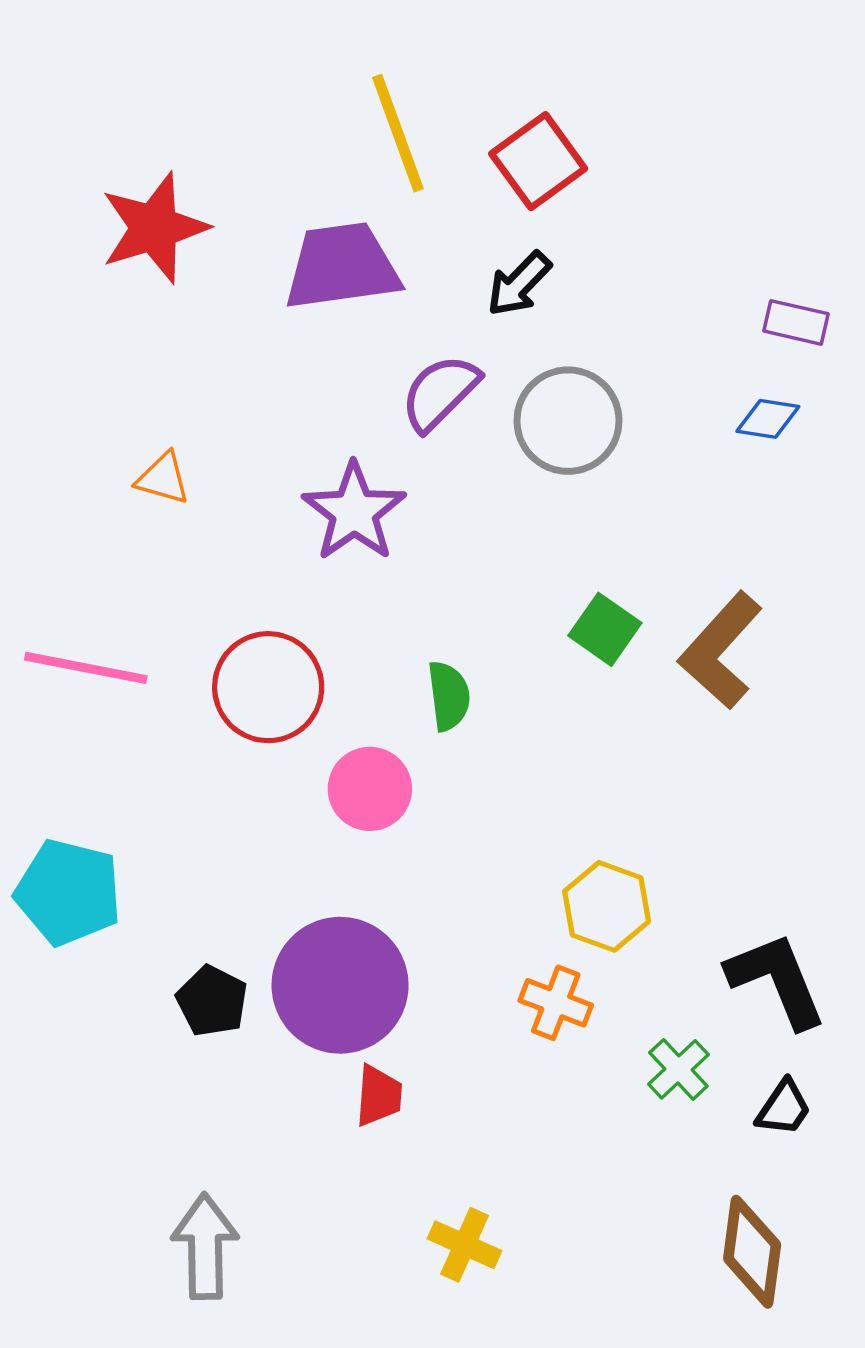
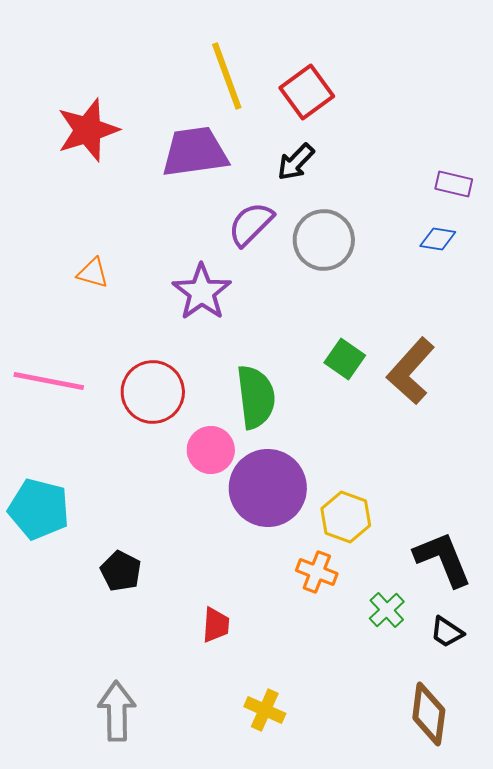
green semicircle: (449, 696) -> (256, 397), size x1.6
purple circle: (340, 985) -> (268, 488), moved
black trapezoid: (784, 1108) -> (447, 632), turned 90

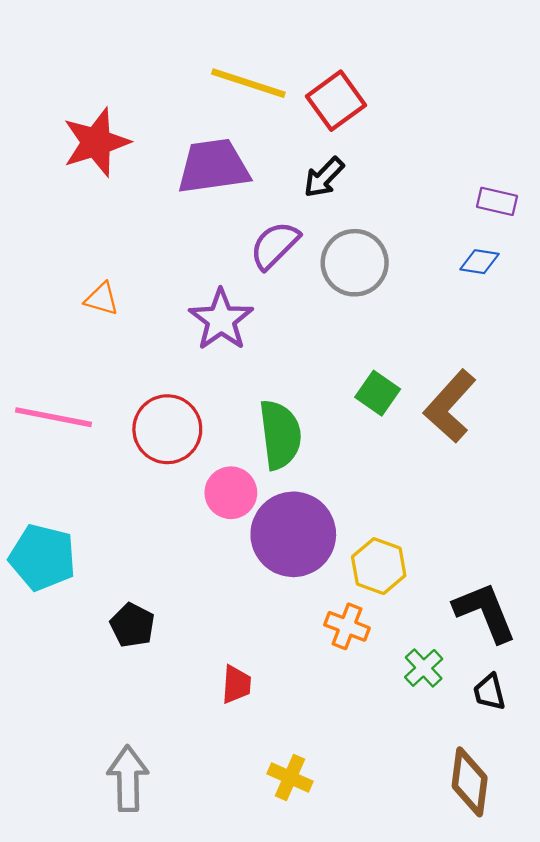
yellow line: (227, 76) -> (248, 83), turned -52
black trapezoid: (447, 632) -> (489, 692), turned 42

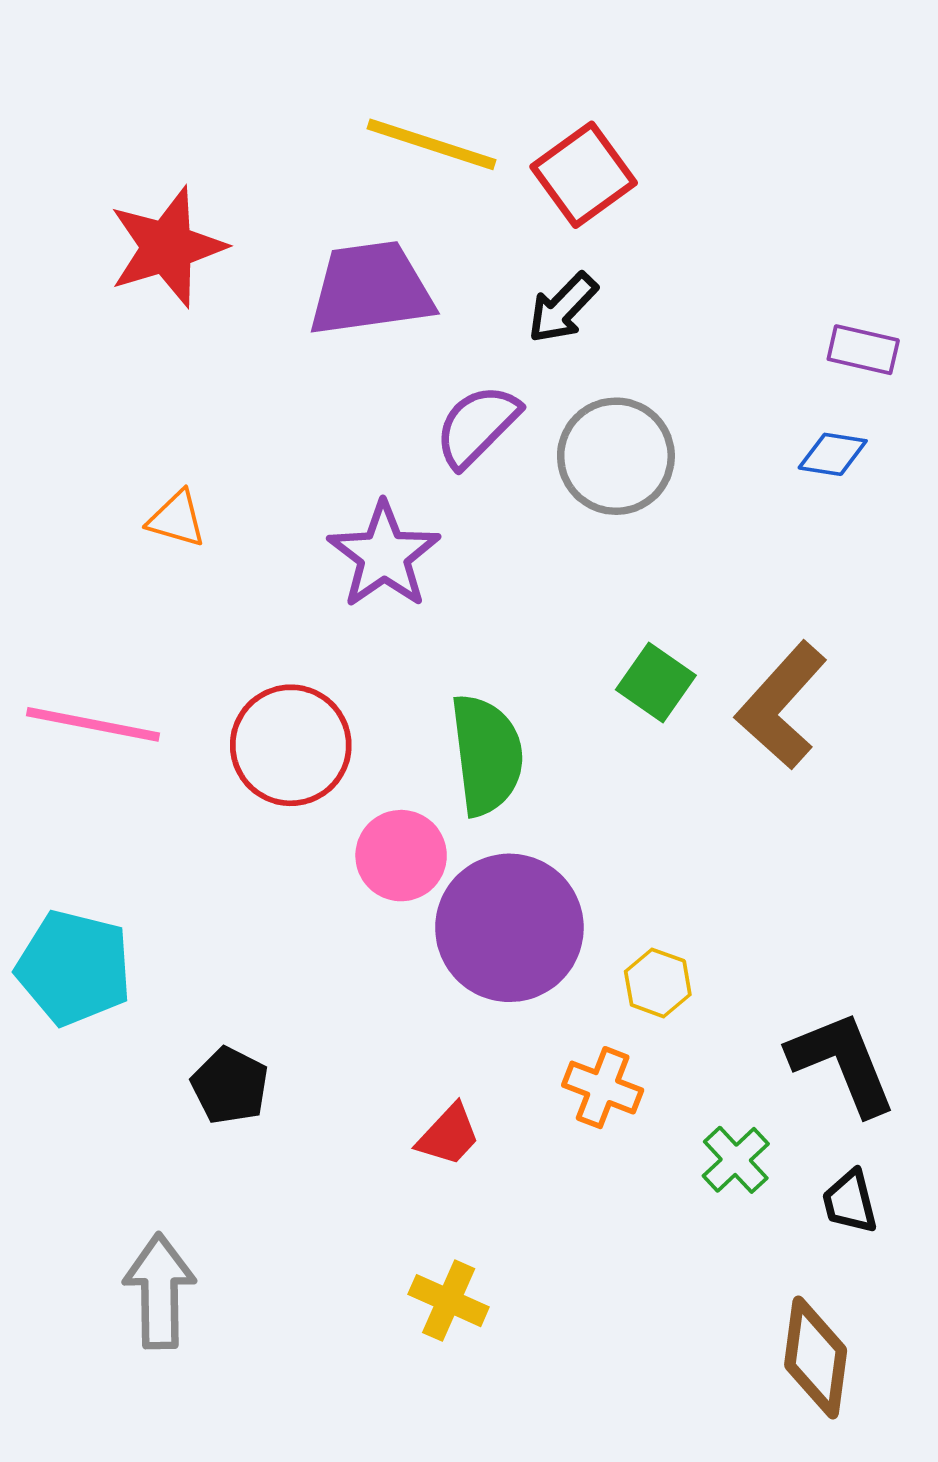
yellow hexagon: (379, 566) -> (658, 983), size x0.7
red trapezoid: (236, 684) -> (449, 1135), moved, turned 39
yellow cross: (290, 777) -> (449, 1301), moved
gray arrow: (128, 779) -> (160, 1291), moved

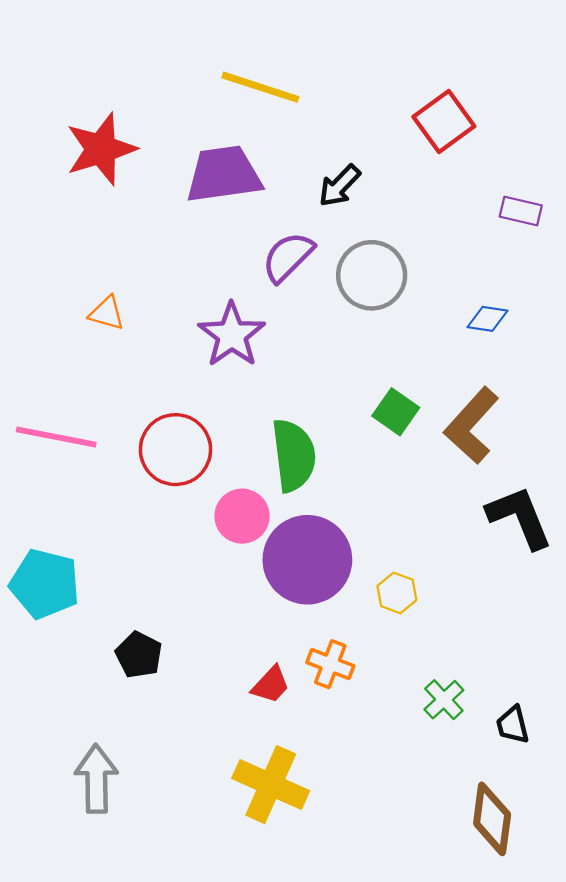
red square: (584, 175) -> (444, 122), moved
blue diamond: (833, 454) -> (487, 319), moved
black L-shape: (842, 1063) -> (520, 517), moved
orange cross: (603, 1088) -> (330, 664), moved
yellow cross: (449, 1301) -> (271, 785), size x1.6

